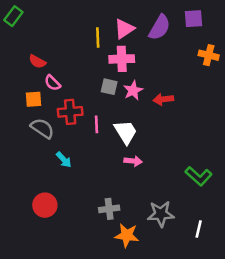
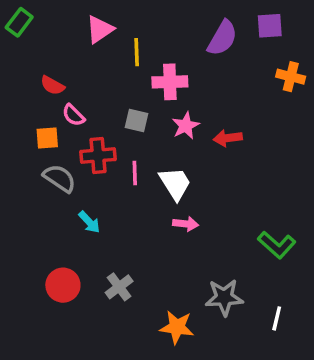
pink triangle: (124, 29) -> (100, 29), moved
gray square: (109, 87) -> (137, 120), moved
gray cross: (109, 209) -> (119, 287), moved, turned -30

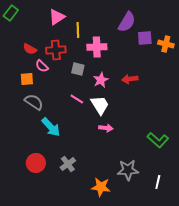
purple square: (270, 26) -> (145, 38), moved
pink star: (186, 126) -> (101, 80), moved
red cross: (98, 155) -> (56, 50), moved
pink line: (135, 173) -> (77, 99), turned -56
cyan arrow: (89, 222) -> (51, 127), size x1.5

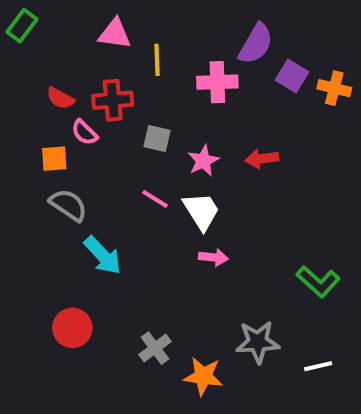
pink triangle: (57, 17) -> (115, 34), turned 42
purple square: (145, 38) -> (292, 76), turned 35
pink cross: (97, 47) -> (217, 82), moved
gray cross: (68, 164) -> (155, 348), moved
white line: (158, 182) -> (318, 366), turned 64

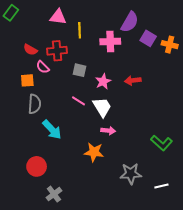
gray semicircle: (68, 205) -> (34, 104), turned 60
gray cross: (155, 348) -> (54, 194), moved
orange star: (203, 376) -> (94, 152), moved

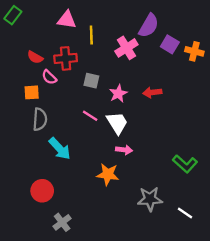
pink cross: (110, 42) -> (126, 48), turned -30
white line: (161, 186) -> (185, 213), turned 48

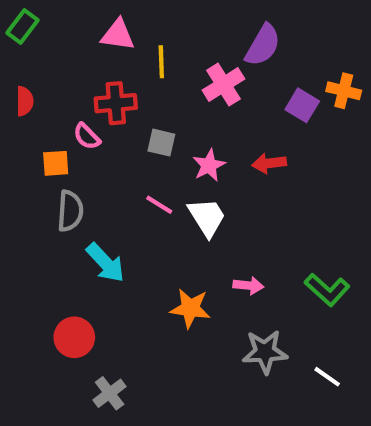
purple square: (170, 44) -> (302, 105), moved
red semicircle: (35, 57) -> (25, 101), moved, turned -119
pink arrow: (124, 150) -> (248, 286), moved

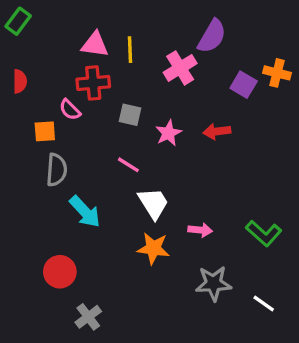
pink triangle: (118, 35) -> (95, 45), moved
white trapezoid: (207, 217) -> (153, 203), moved

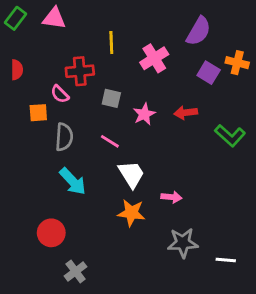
purple semicircle: (212, 36) -> (199, 31), moved
pink triangle: (95, 45) -> (54, 18), moved
gray semicircle: (57, 170) -> (64, 137), moved
green L-shape: (264, 233) -> (230, 136), moved
white line: (264, 303) -> (226, 260), turned -30

